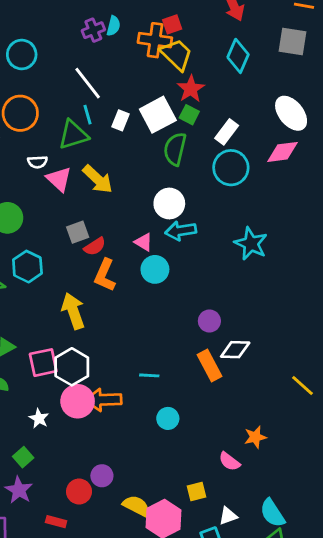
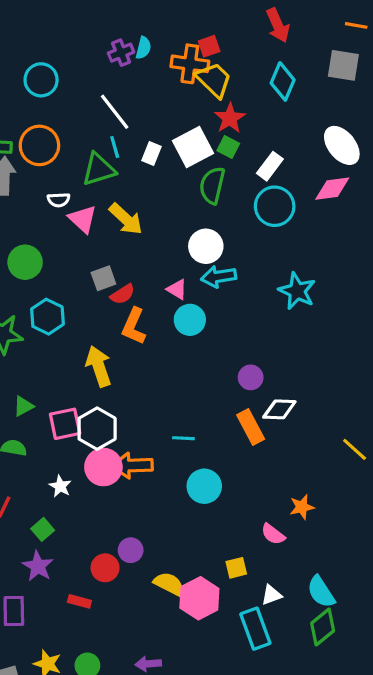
cyan circle: (168, 418) -> (204, 486), size x1.4

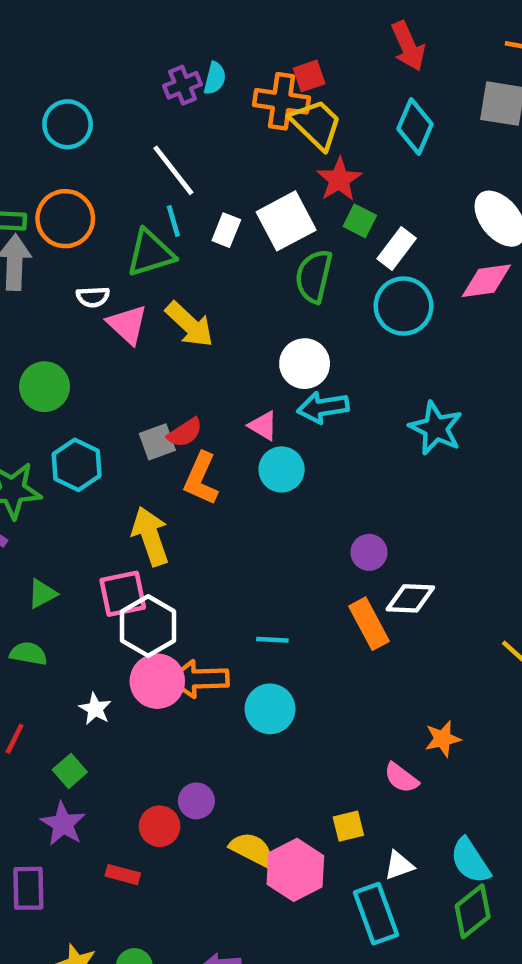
green square: (228, 147) -> (360, 221), moved
gray square: (103, 278) -> (157, 442), moved
pink square: (65, 424) -> (123, 594), moved
cyan circle: (204, 486) -> (270, 709), moved

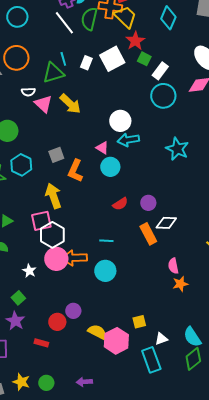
white line: (173, 170) -> (64, 23), moved
green semicircle: (314, 276) -> (89, 19), moved
red semicircle: (185, 433) -> (120, 204), moved
pink semicircle: (401, 778) -> (173, 266), moved, turned 42

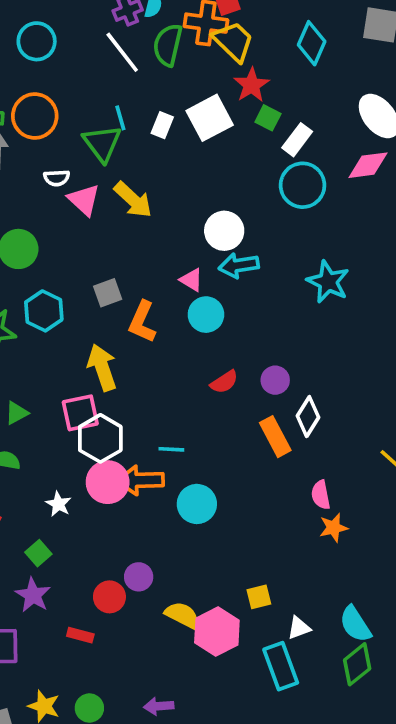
green triangle: (53, 73) -> (102, 143), turned -50
white diamond: (166, 223) -> (308, 417), turned -60
cyan line: (106, 241) -> (171, 449), moved

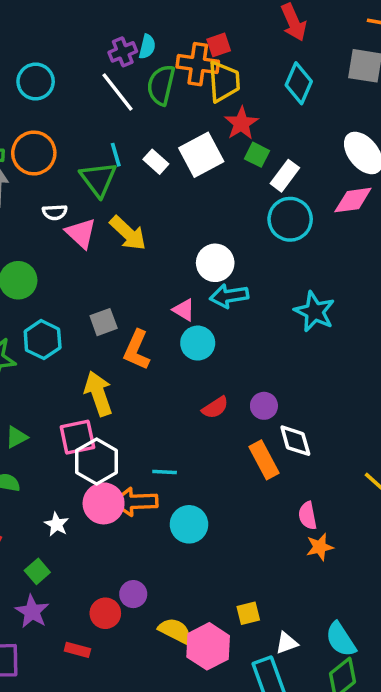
yellow trapezoid: (233, 41) -> (224, 82), turned 42
white rectangle: (162, 125) -> (156, 162), turned -70
white diamond: (308, 417) -> (295, 441), turned -48

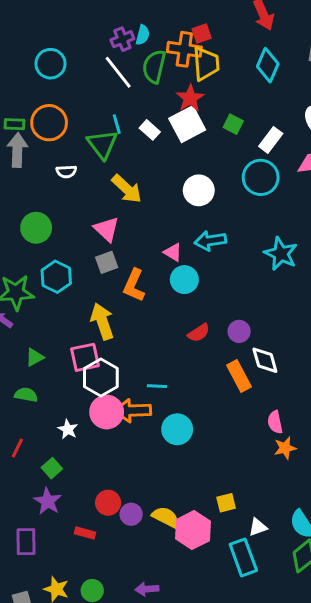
red star: (241, 123) -> (190, 98), moved
white rectangle: (285, 176) -> (271, 140), moved
pink triangle: (81, 233) -> (107, 229), moved
white circle: (215, 263) -> (199, 190), moved
purple circle: (133, 594) -> (131, 514), moved

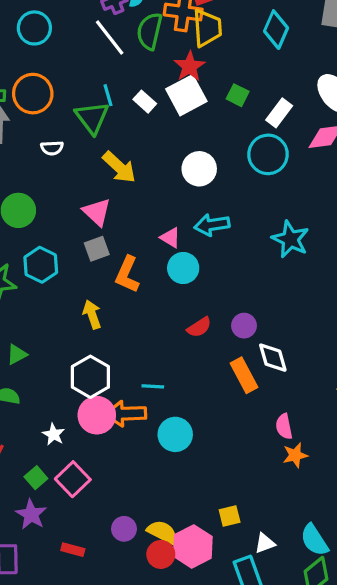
yellow arrow: (102, 321) -> (92, 314), size x0.7
pink square: (85, 357) -> (73, 479), moved, turned -32
red circle: (108, 503) -> (161, 554), moved

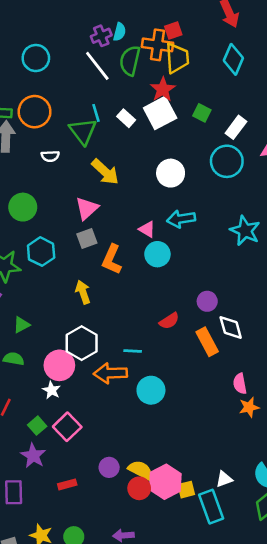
pink triangle: (97, 212) -> (87, 208), turned 35
red semicircle: (199, 327) -> (169, 321), moved
pink circle: (97, 415) -> (59, 365), moved
yellow square: (230, 516) -> (186, 490), moved
red rectangle: (73, 550) -> (67, 484), turned -30

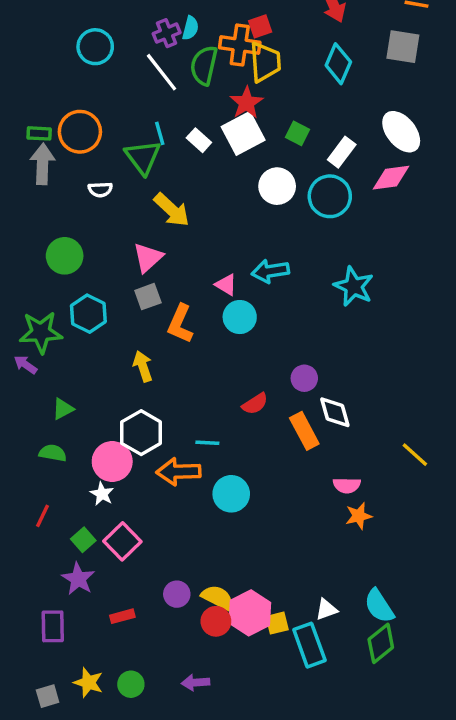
cyan circle: (36, 58) -> (95, 47), moved
white circle: (171, 173) -> (277, 186), moved
pink semicircle: (240, 384) -> (347, 485), turned -78

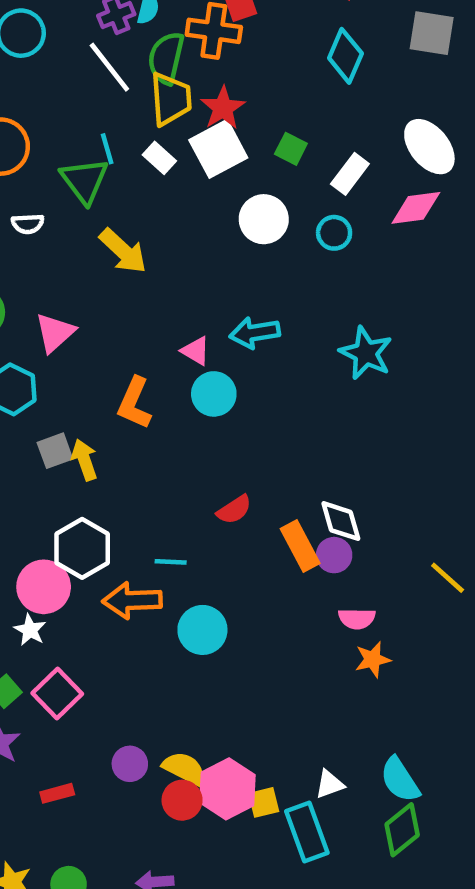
yellow trapezoid: (265, 62) -> (171, 99), moved
cyan circle: (330, 196) -> (334, 233), size x0.6
pink triangle: (148, 258) -> (55, 333), moved
gray square: (148, 297) -> (55, 451), moved
purple circle: (304, 378) -> (334, 555), moved

